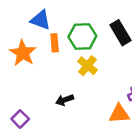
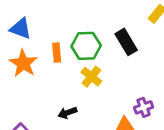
blue triangle: (41, 20) -> (21, 29), moved

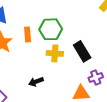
black rectangle: (126, 42) -> (82, 51), moved
yellow cross: (91, 77) -> (55, 53), turned -35

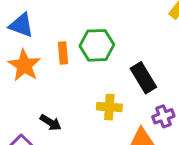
yellow cross: (55, 53) -> (109, 107), moved
black arrow: (36, 82) -> (51, 123), moved, turned -128

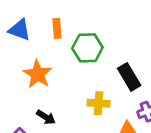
orange rectangle: (63, 53) -> (57, 28), moved
orange star: (24, 65) -> (38, 74), moved

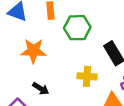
orange star: (38, 74) -> (33, 51), turned -30

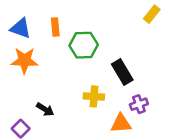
orange star: (33, 51) -> (24, 60), moved

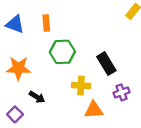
green hexagon: (84, 45) -> (62, 52), moved
orange star: (24, 60) -> (18, 68), moved
orange triangle: (121, 123) -> (94, 110), moved

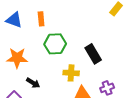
purple cross: (121, 92) -> (107, 88), moved

